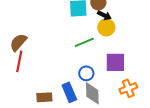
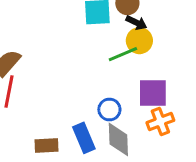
green line: (84, 42) -> (123, 54), moved
orange cross: (128, 88) -> (160, 121), moved

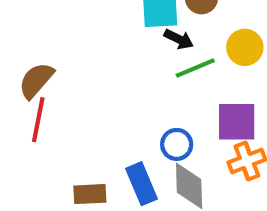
black arrow: (136, 23) -> (179, 39), moved
yellow circle: (139, 41) -> (245, 47), moved

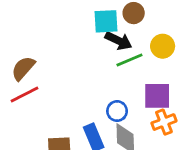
black arrow: (179, 39) -> (118, 41), size x1.4
red line: (38, 120) -> (25, 94), turned 52

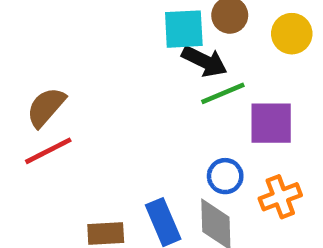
yellow circle: (163, 46) -> (292, 34), moved
purple square: (157, 96) -> (271, 123), moved
blue circle: (117, 111) -> (225, 176), moved

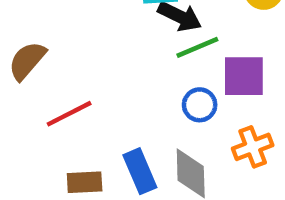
red line: (48, 151) -> (69, 114), moved
blue circle: (225, 176) -> (200, 105), moved

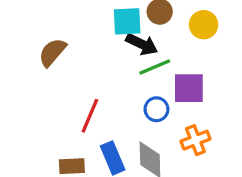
brown semicircle: (27, 61) -> (52, 52), moved
red line: (69, 114) -> (90, 116), moved, turned -40

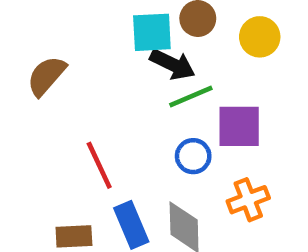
red line: (90, 116) -> (99, 165), turned -48

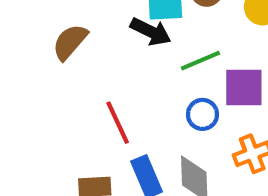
black arrow: (173, 64) -> (151, 32), moved

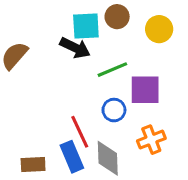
red line: (118, 123) -> (80, 132), moved

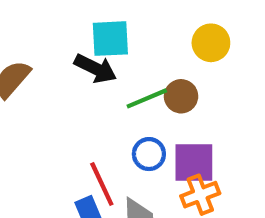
brown circle: (117, 17) -> (181, 96), moved
purple square: (145, 90) -> (194, 163), moved

